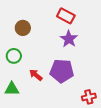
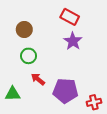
green circle: (14, 56) -> (28, 56), moved
purple pentagon: (62, 71) -> (65, 91), moved

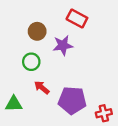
brown circle: (24, 30) -> (37, 31), moved
purple star: (73, 41) -> (63, 45), moved, turned 30

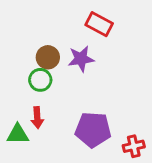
brown circle: (37, 31) -> (48, 57), moved
red arrow: (42, 88) -> (37, 118), moved, turned -133

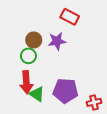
red arrow: (37, 118) -> (26, 82), size x1.5
green triangle: (18, 134) -> (37, 94), moved, turned 35

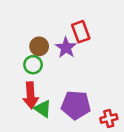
red rectangle: (70, 17) -> (81, 32), moved, turned 42
purple star: (57, 41) -> (66, 48), turned -30

